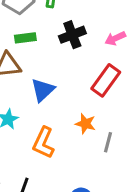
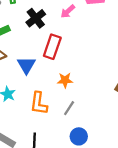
red rectangle: (106, 80) -> (52, 47), moved
gray line: (108, 142) -> (69, 108), moved, turned 35

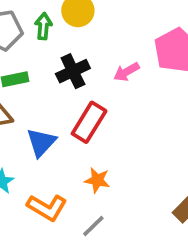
orange L-shape: (39, 103) -> (47, 207), turned -80

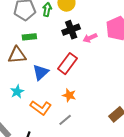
black cross: (73, 71) -> (71, 30), moved

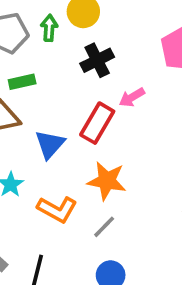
pink arrow: (90, 38) -> (132, 97), moved
orange star: (69, 95) -> (107, 181), size x1.5

